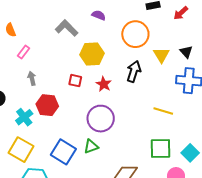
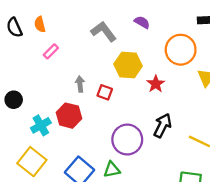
black arrow: (134, 71) -> (162, 126), moved
gray arrow: (32, 78) -> (80, 84), moved
red star: (104, 84) -> (156, 84), moved

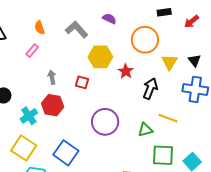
orange semicircle: (40, 24) -> (40, 27), moved
gray arrow: (80, 84) -> (52, 77), moved
black arrow: (162, 126) -> (150, 89), moved
green triangle: (112, 170) -> (145, 130), moved

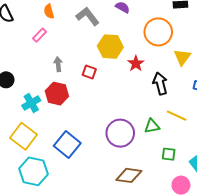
black arrow: (150, 89) -> (160, 83), turned -40
purple circle: (105, 122) -> (120, 133), moved
green square: (163, 155) -> (169, 154), size x0.6

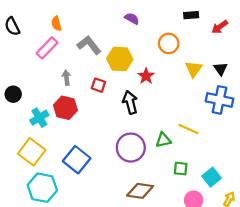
gray L-shape: (88, 16) -> (89, 45), moved
orange circle: (158, 32) -> (169, 43), size x0.7
pink rectangle: (39, 35) -> (47, 48), size x1.5
black arrow: (160, 83) -> (130, 102), moved

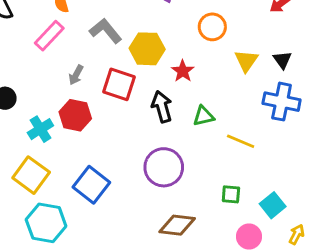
gray arrow: (66, 78) -> (76, 75), turned -144
red square: (98, 85) -> (119, 84), size x1.6
green triangle: (163, 140) -> (204, 116), moved

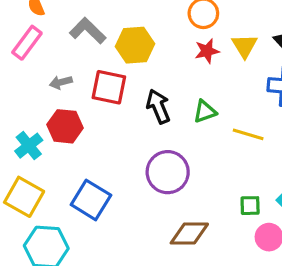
red star: (183, 71) -> (207, 51), moved, turned 30
gray arrow: (76, 75) -> (61, 82), turned 54
green square: (231, 194) -> (250, 206), moved

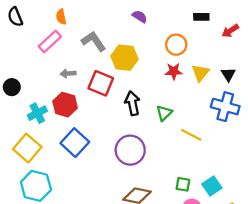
green triangle: (205, 112) -> (164, 113), turned -36
blue square: (91, 200) -> (75, 143), moved

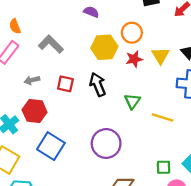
yellow hexagon: (125, 58) -> (104, 47), moved
red square: (101, 83) -> (65, 84), size x0.7
black arrow: (132, 103) -> (98, 84), moved

